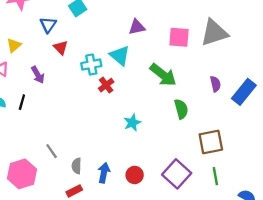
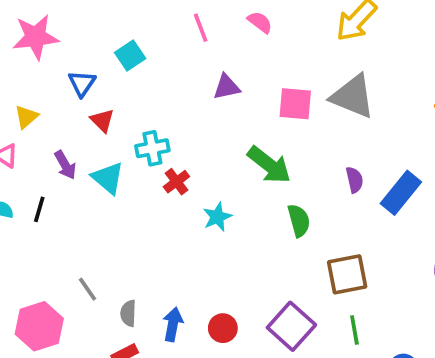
gray triangle: (214, 33) -> (353, 96), turned 40
cyan triangle: (120, 55) -> (108, 178), moved
cyan star: (132, 123) -> (217, 217), moved

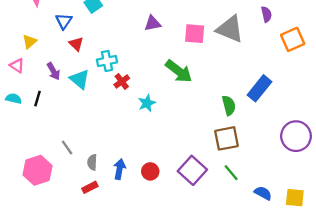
purple semicircle: (354, 180) -> (266, 14), moved
green semicircle: (299, 221) -> (229, 105), moved
green line: (354, 330) -> (231, 173), turned -30

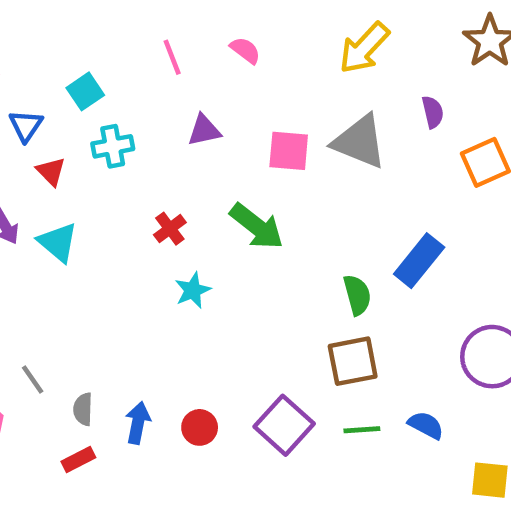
cyan cross: (107, 61) -> (113, 146), moved
red cross: (122, 81) -> (170, 229), moved
green line: (231, 173) -> (362, 430), turned -54
blue semicircle: (263, 193) -> (426, 425), moved

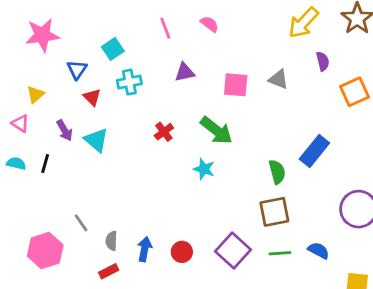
yellow arrow: (364, 48) -> (303, 23), moved
gray triangle: (360, 142) -> (279, 79), size x0.6
cyan star: (193, 290) -> (204, 169), moved, turned -30

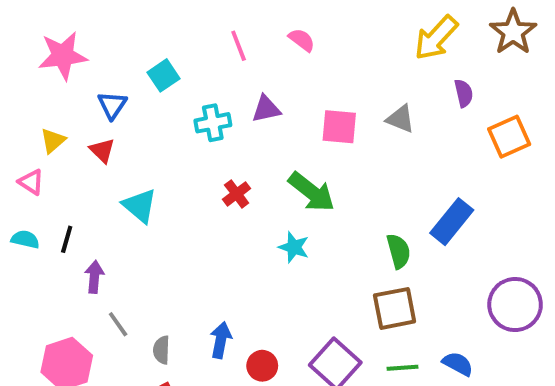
cyan cross: (129, 82) -> (213, 123), moved
red triangle: (92, 97) -> (102, 150), moved
purple arrow: (64, 130) -> (94, 277), moved, turned -145
blue arrow: (145, 249) -> (221, 340), moved

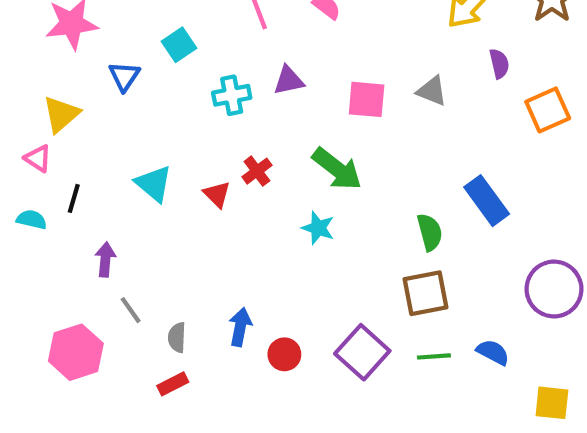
yellow triangle: (53, 141) -> (61, 114), size x1.4
red triangle: (102, 150) -> (217, 194), moved
blue rectangle: (452, 222) -> (487, 201), turned -75
black line: (67, 239) -> (74, 198), moved

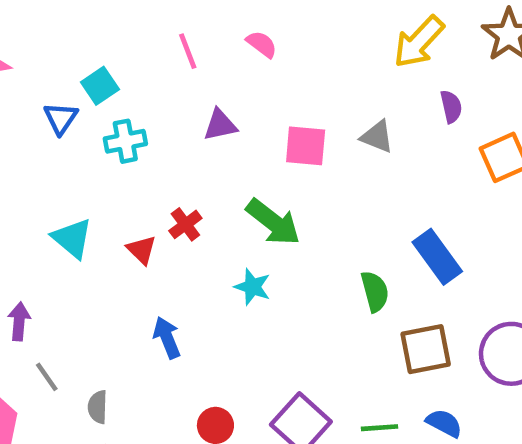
blue triangle: (124, 76) -> (61, 118), moved
cyan cross: (232, 95) -> (125, 141), moved
brown square: (426, 293) -> (426, 349), moved
blue arrow: (240, 327) -> (167, 338), moved, turned -33

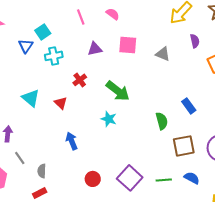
pink square: (306, 146) -> (128, 45), moved
red cross: (185, 224) -> (80, 80), moved
blue rectangle: (437, 257) -> (189, 106), size x0.7

